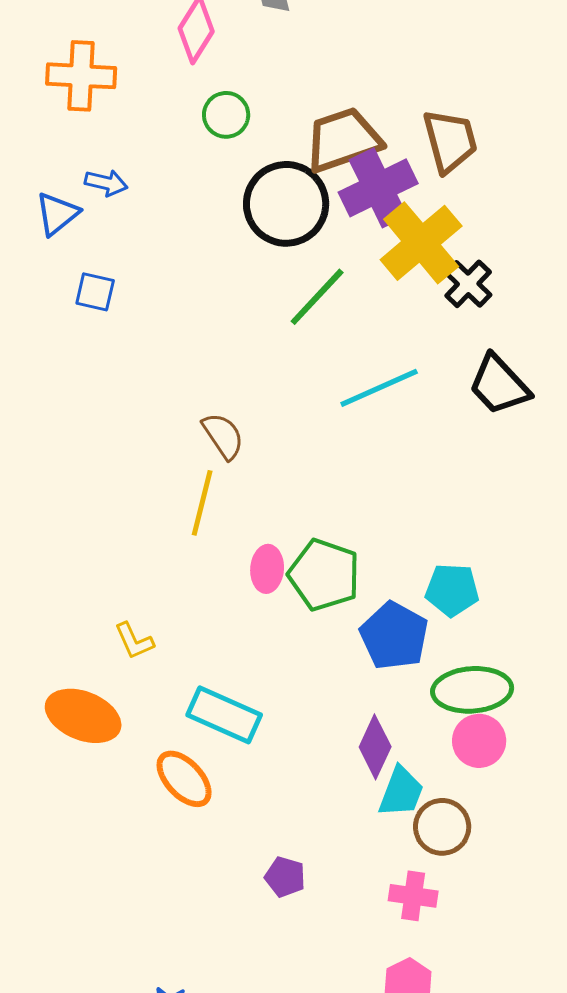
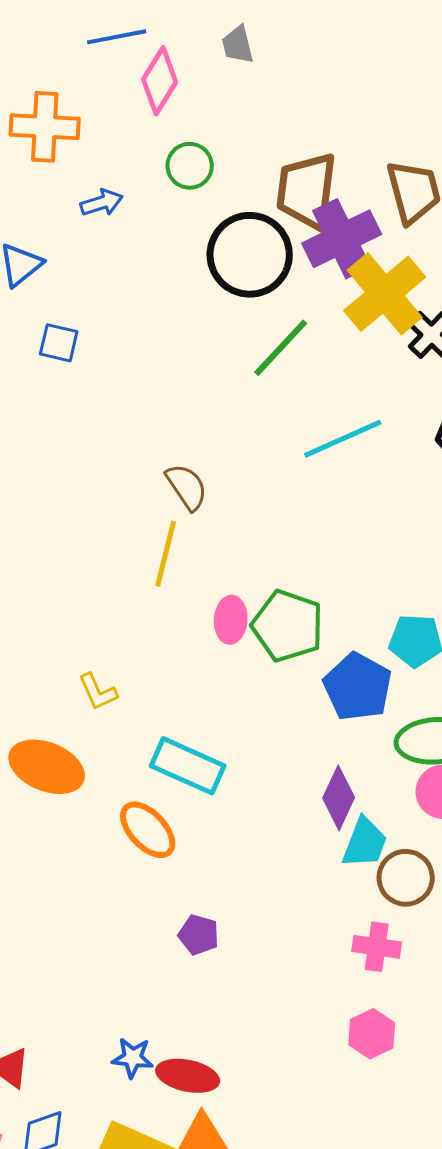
brown trapezoid: (343, 140) -> (307, 191), turned -64
blue arrow: (106, 183) -> (102, 203), moved, turned -30
purple pentagon: (285, 877) -> (199, 935), moved

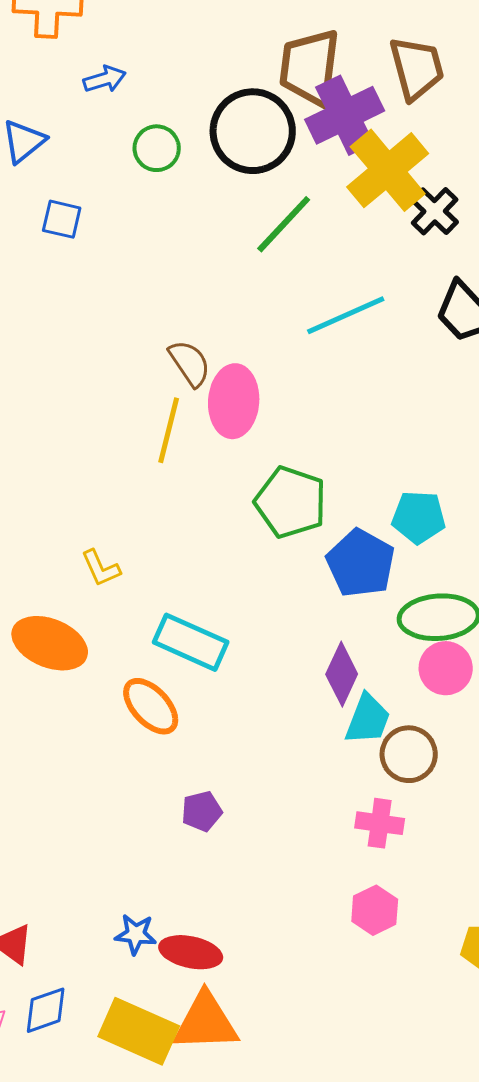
green circle: (190, 166) -> (157, 148), moved
pink ellipse: (231, 620) -> (234, 401), moved, size x1.5
purple pentagon: (199, 935) -> (202, 811), turned -30

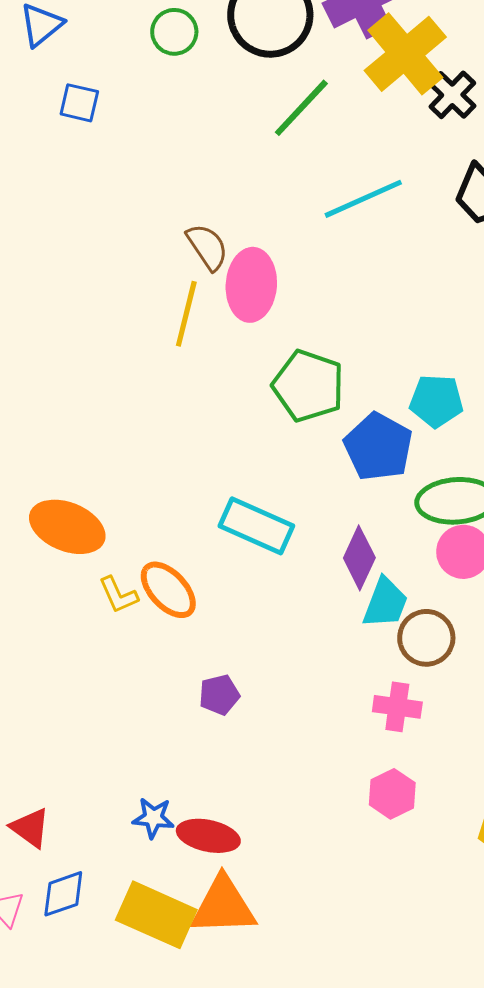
yellow L-shape: (101, 568) -> (118, 595), moved
cyan rectangle: (191, 642) -> (256, 526), moved

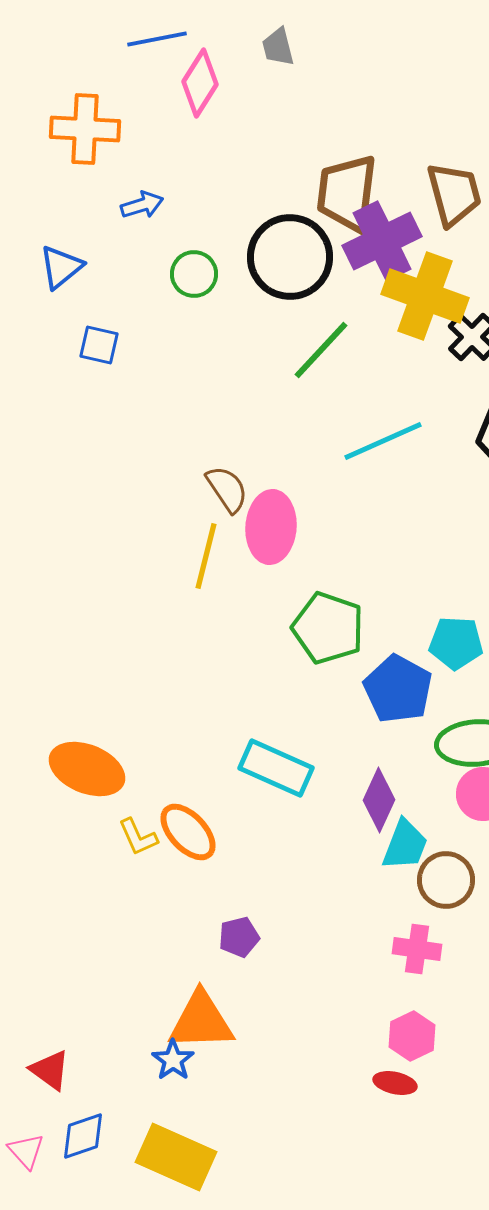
yellow cross: (405, 54) -> (425, 296), turned -30
blue star: (153, 818) -> (173, 1060), turned 30
red ellipse: (208, 836) -> (395, 1083), moved, size x0.7
orange triangle: (223, 906) -> (201, 1021), moved

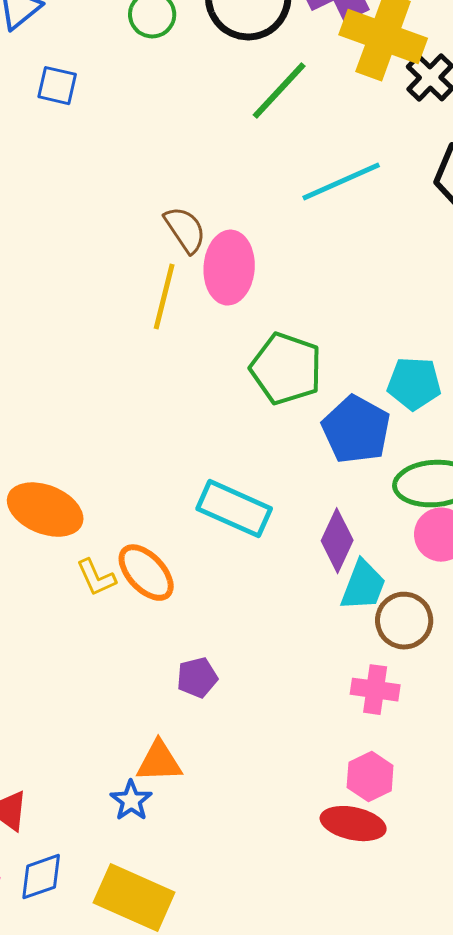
orange triangle: (201, 1021) -> (159, 762), size x0.7
red ellipse: (395, 1083) -> (353, 824), size x1.5

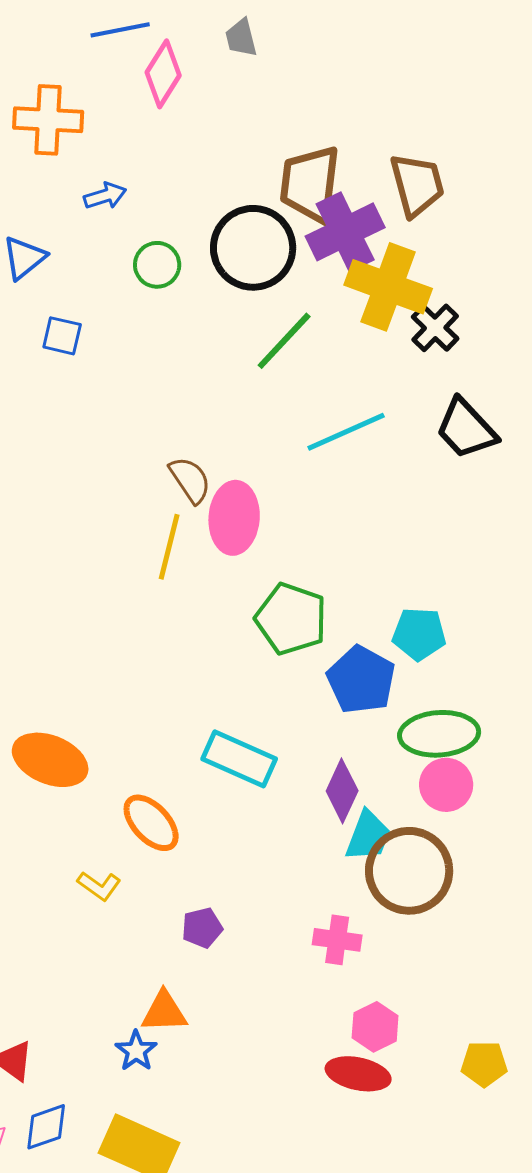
yellow L-shape: (96, 578) -> (99, 886), moved, turned -30
brown circle: (404, 621) -> (409, 871), size x1.5
pink cross: (375, 690) -> (337, 940), moved

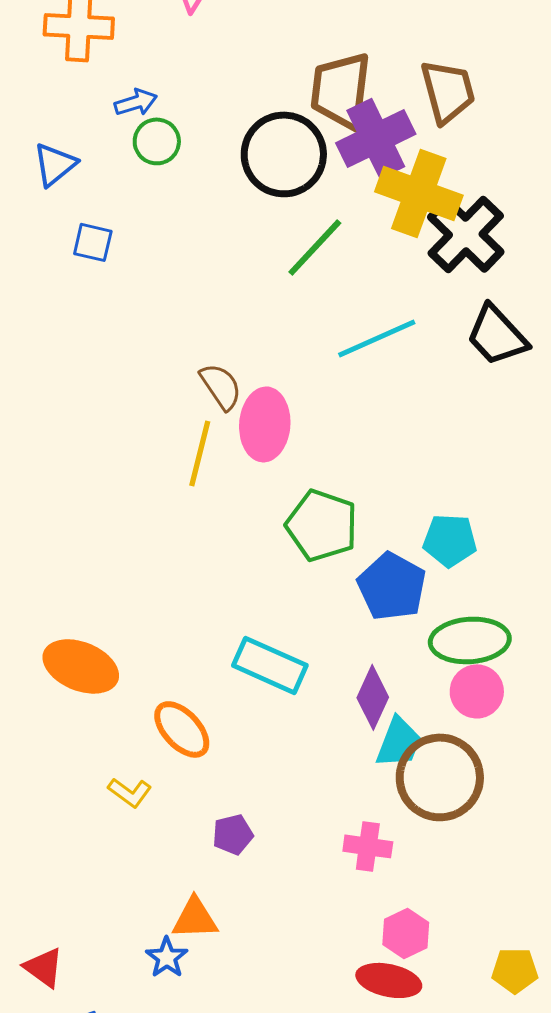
green circle: (157, 265) -> (157, 141), moved
black cross: (435, 328) -> (466, 234), size x1.6

